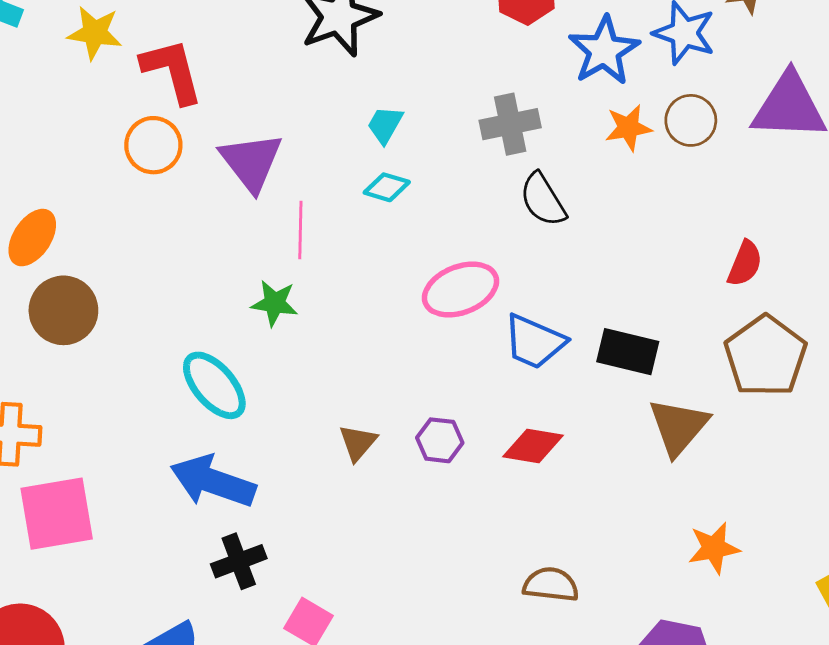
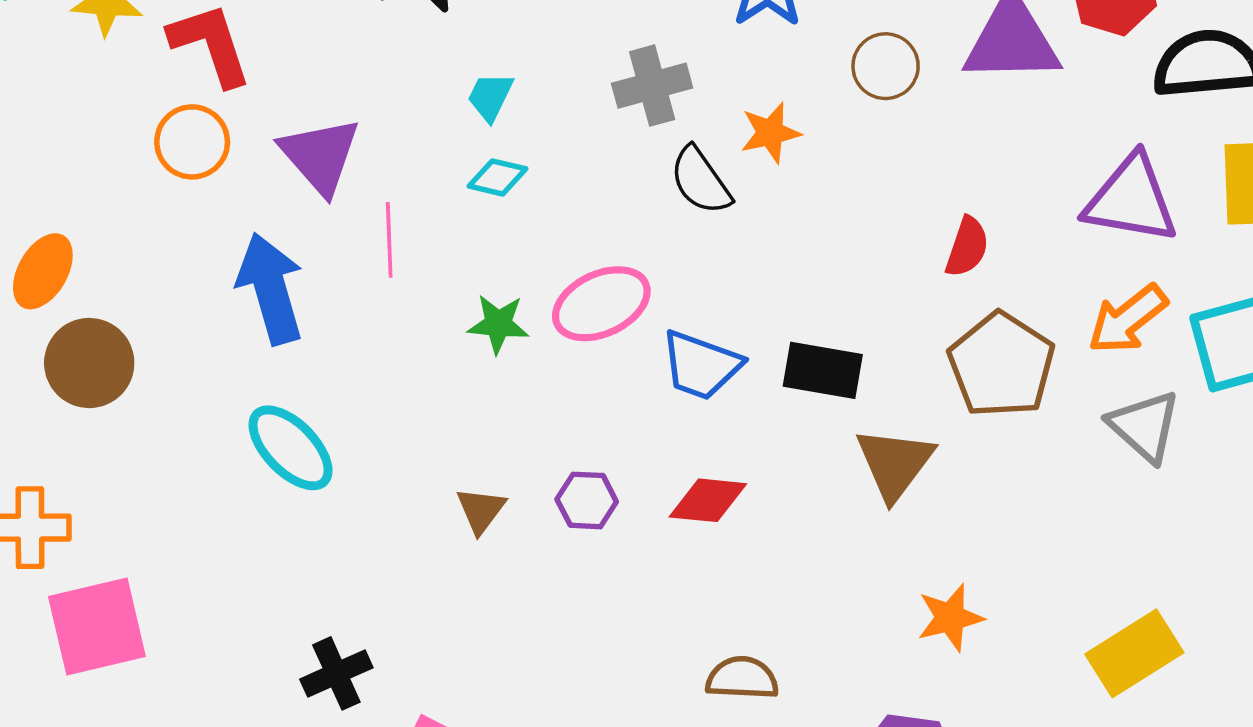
orange star: (628, 128) -> (770, 133), moved
green star: (275, 303) -> (498, 324), moved
blue arrow: (213, 481) -> (271, 289), moved, turned 58

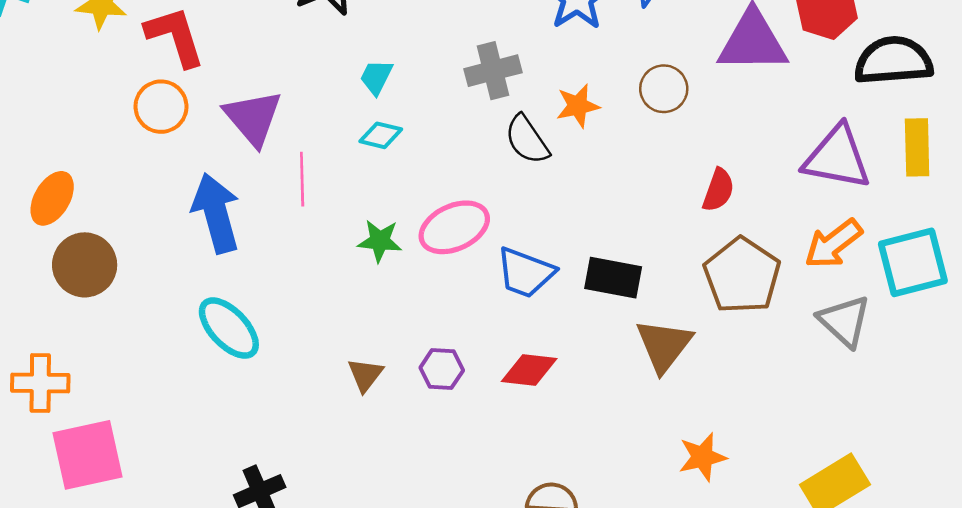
brown circle: (886, 66) -> (664, 89), moved

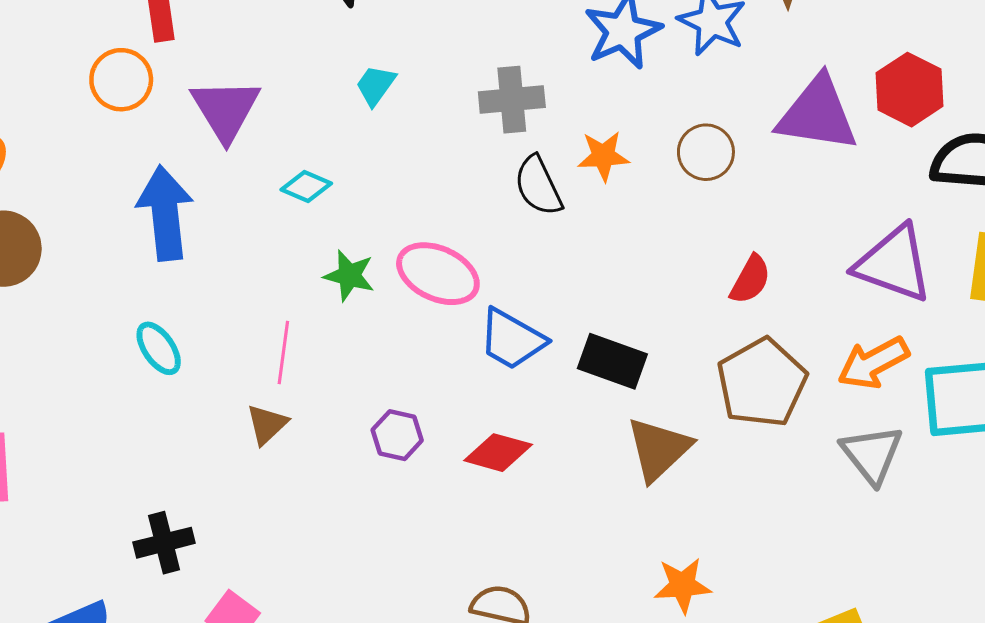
cyan diamond: (381, 135) -> (306, 187), moved
pink line: (302, 179) -> (283, 353), moved
pink ellipse: (454, 227) -> (438, 274), turned 40
cyan ellipse: (229, 328) -> (159, 348), size x0.7
brown triangle: (365, 375) -> (267, 424), moved

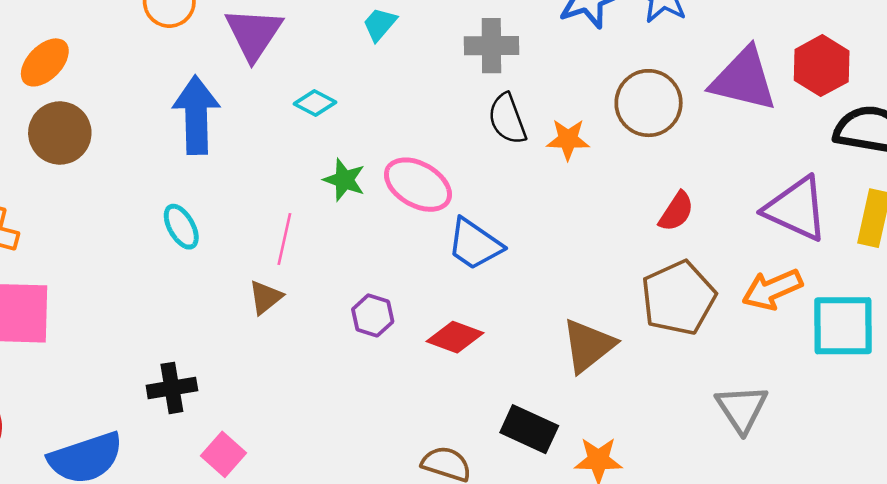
brown circle: (706, 152) -> (649, 103), size x1.4
orange star: (603, 156) -> (568, 139), moved
black rectangle: (612, 361) -> (529, 429), moved
gray triangle: (872, 454) -> (742, 409), moved

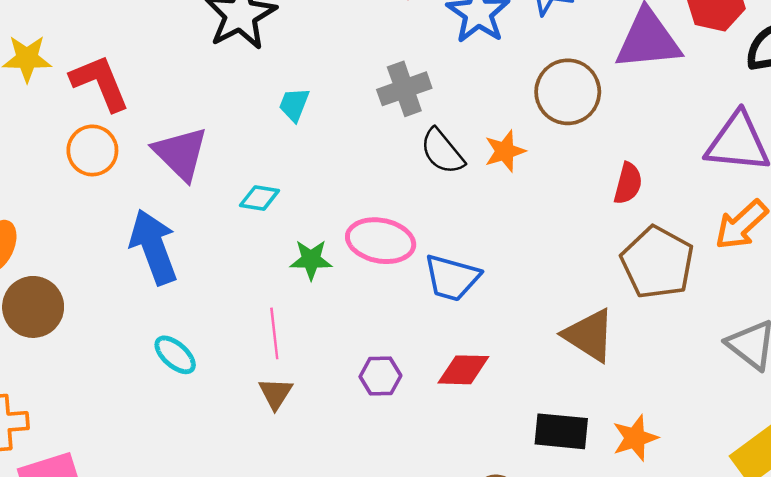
brown triangle: (588, 346) -> (589, 335), turned -30

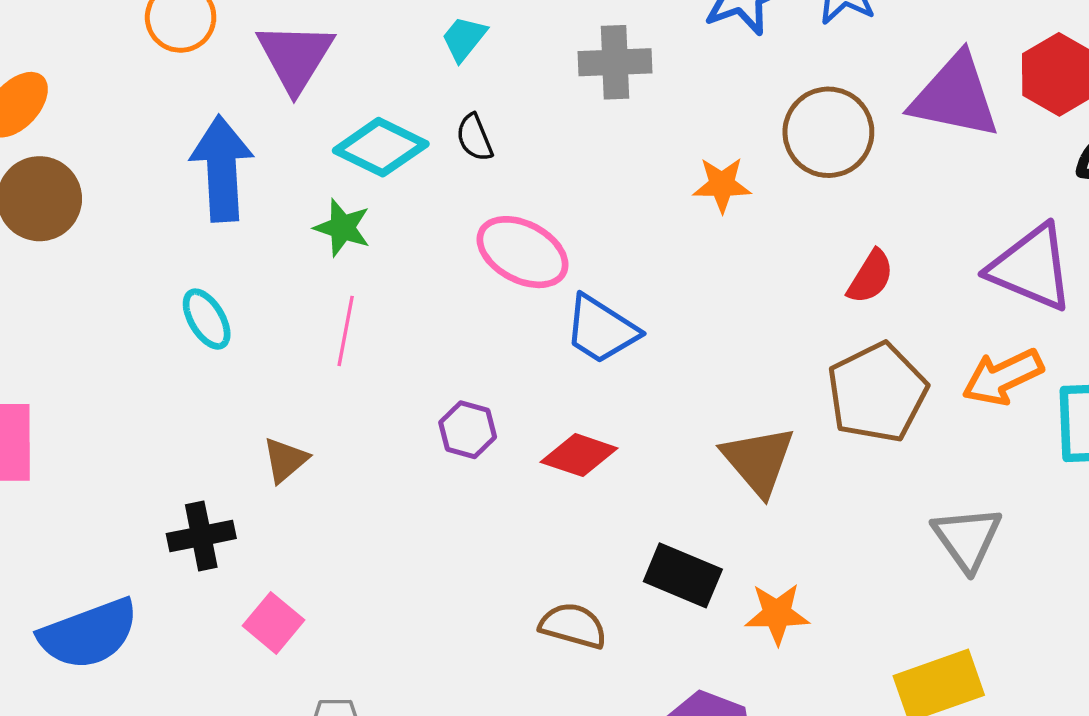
black semicircle: (442, 151) -> (475, 138), moved, size x0.7
cyan diamond: (259, 198) -> (381, 147), size x1.6
green star: (311, 260) -> (342, 228), moved
brown triangle: (275, 393) -> (285, 460), moved

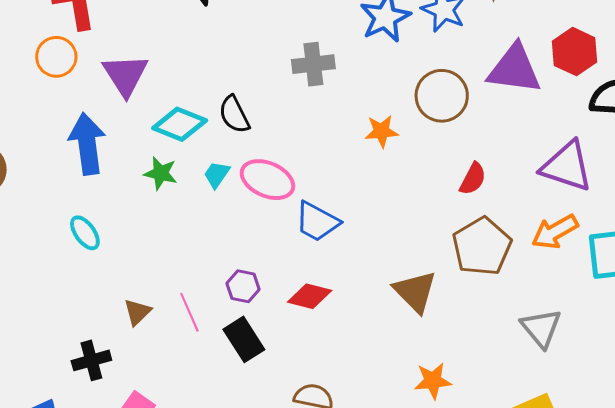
cyan trapezoid: (464, 38) -> (217, 175), moved
black semicircle: (475, 138) -> (234, 114), size x1.4
pink line: (346, 331) -> (189, 312), moved, turned -30
black rectangle: (683, 575) -> (244, 339), moved, turned 39

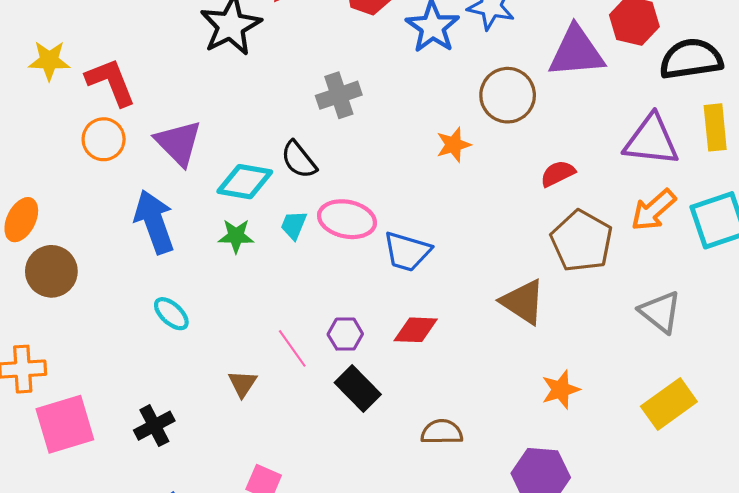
gray cross: (313, 64) -> (339, 95), moved
red semicircle: (473, 179) -> (558, 174), turned -132
pink line: (189, 312) -> (292, 348), moved
black cross: (91, 360) -> (154, 426), moved

